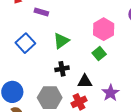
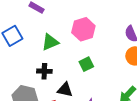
pink hexagon: (104, 29) -> (83, 29), moved

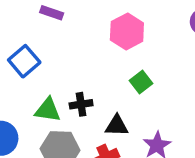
green triangle: (50, 42) -> (48, 110), moved, turned 42

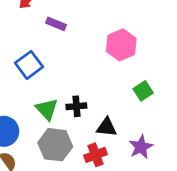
green square: (141, 82) -> (143, 91), moved
green triangle: (48, 110) -> (47, 109), turned 35

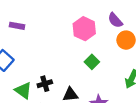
pink hexagon: (121, 45) -> (84, 29), moved

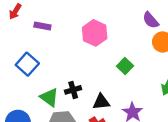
pink hexagon: (84, 29) -> (95, 33), moved

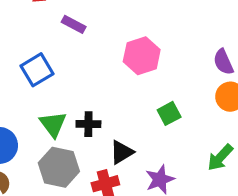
black triangle: (101, 102) -> (122, 152), turned -42

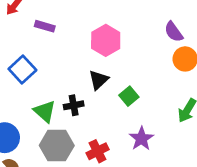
green square: (169, 113) -> (129, 96), moved
black triangle: (122, 152) -> (99, 80), moved

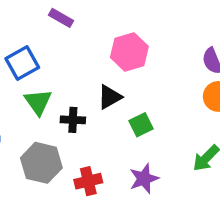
green triangle: (45, 111) -> (38, 102), moved

